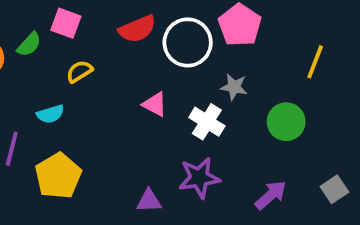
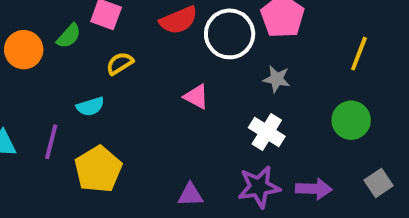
white cross: (207, 122) -> (267, 132), moved
green circle: (286, 122) -> (351, 120), moved
purple star: (199, 178) -> (259, 187), moved
purple arrow: (271, 195) -> (314, 189), turned 44

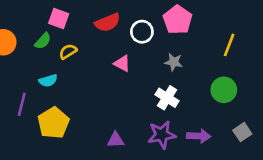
white circle: (230, 34) -> (142, 32), size x0.7
green semicircle: (69, 36) -> (43, 41), moved
pink triangle: (196, 97) -> (122, 63), moved

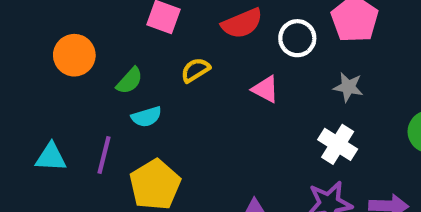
green semicircle: (43, 41) -> (130, 81), moved
yellow semicircle: (68, 52) -> (195, 70), moved

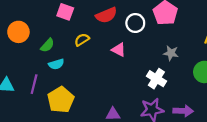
gray star: (348, 87) -> (171, 53), moved

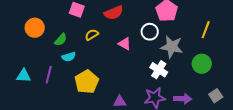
white circle: (135, 23) -> (150, 32), moved
gray star: (171, 53) -> (172, 47), size x1.6
yellow pentagon: (61, 100) -> (87, 82), moved

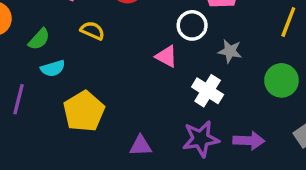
yellow semicircle: (92, 35) -> (92, 31), turned 56
pink triangle: (125, 44) -> (166, 56), moved
gray star: (172, 47) -> (230, 51), size x0.6

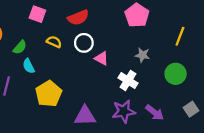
white circle: (192, 25) -> (84, 43), moved
cyan semicircle: (53, 68) -> (29, 66), turned 80
purple arrow: (249, 141) -> (155, 112), turned 36
purple triangle: (141, 146) -> (85, 116), size x1.5

